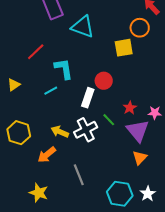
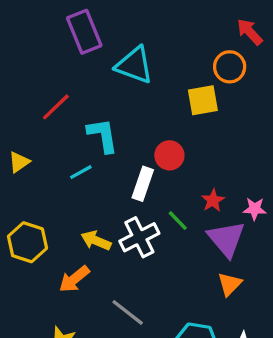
gray line: (79, 175) -> (128, 312), turned -30

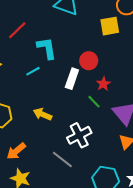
red star: (213, 200) -> (103, 84), moved
white cross: (139, 237) -> (79, 135), moved
orange arrow: (74, 279) -> (16, 151), moved

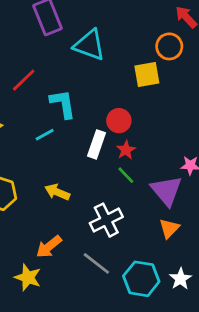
red star: (103, 84) -> (126, 150), moved
orange arrow: (16, 151) -> (49, 247), moved
gray line: (62, 159) -> (96, 263), moved

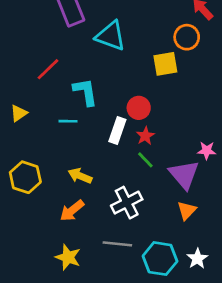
cyan line: (45, 135) -> (68, 121), turned 30
orange arrow: (49, 247) -> (72, 211), moved
gray line: (96, 263) -> (117, 244), turned -32
yellow star: (28, 277) -> (68, 257), moved

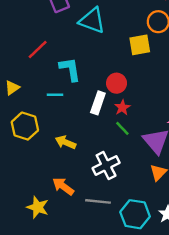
yellow hexagon: (25, 177) -> (25, 126), moved
orange arrow: (72, 211) -> (63, 186), moved, turned 75
yellow star: (68, 257) -> (38, 207), moved

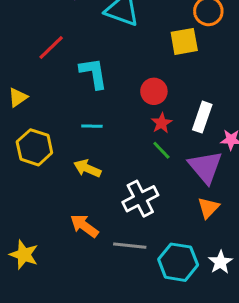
cyan line: (55, 95) -> (92, 126), moved
white rectangle: (98, 103) -> (202, 117), moved
yellow star: (38, 207) -> (24, 255), moved

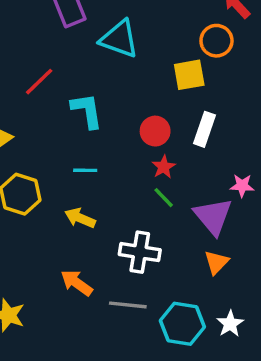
white rectangle: (202, 117) -> (205, 129), moved
white cross: (140, 199) -> (140, 252), turned 36

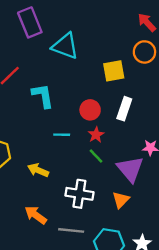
orange circle: (216, 41) -> (144, 52), moved
cyan line: (85, 170) -> (62, 135), moved
orange triangle: (216, 262) -> (121, 200), moved

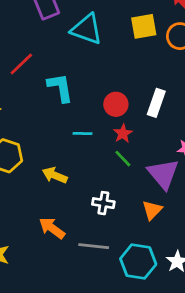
yellow square: (114, 71) -> (144, 26), moved
white cross: (79, 194) -> (103, 203), size x0.7

